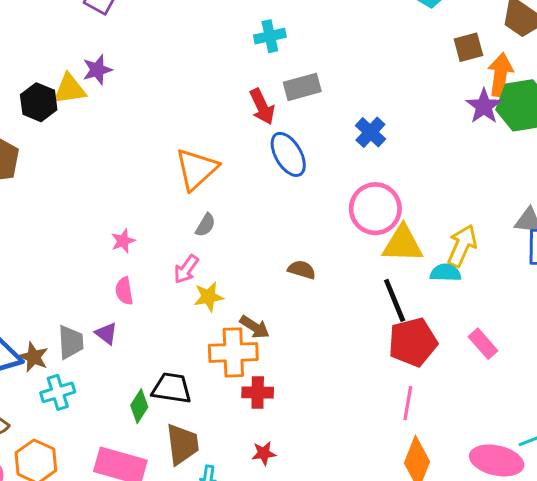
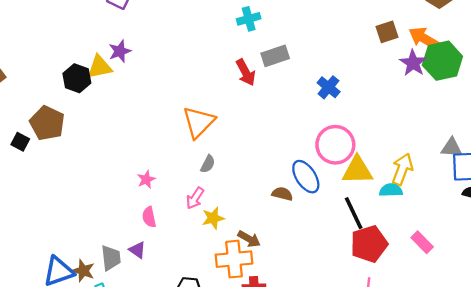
brown square: (468, 47) -> (387, 32), moved
orange arrow: (500, 75) -> (424, 38), turned -64
blue ellipse: (288, 154) -> (306, 177), moved

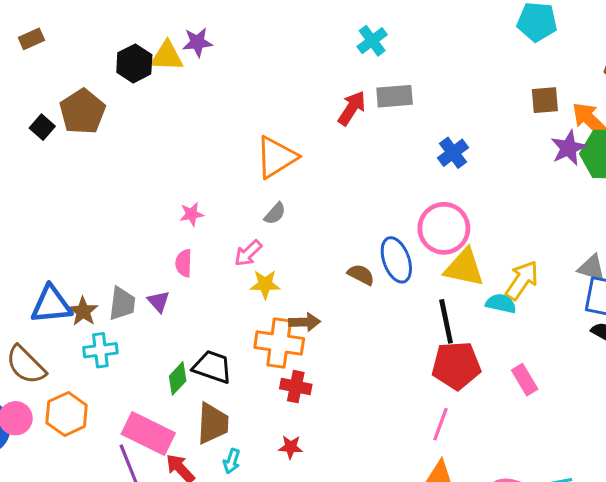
cyan cross: (249, 19) -> (372, 41), turned -35
red arrow: (246, 72) -> (352, 108), turned -132
brown arrow: (249, 239) -> (305, 322), turned -45

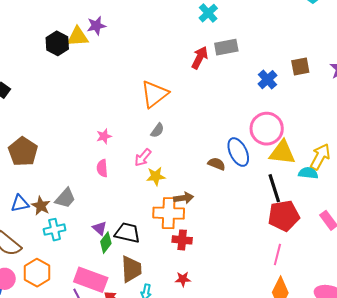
brown square: (545, 100) -> (300, 66), moved
brown pentagon: (82, 112) -> (23, 152), moved
purple triangle: (159, 302) -> (100, 228), moved
gray trapezoid: (122, 303) -> (65, 198), turned 40
blue triangle: (51, 305) -> (20, 204), size x0.7

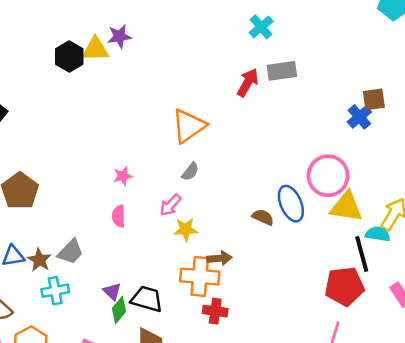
blue cross: (268, 80) -> (359, 117), moved
black line: (274, 188) -> (362, 254), moved

